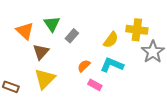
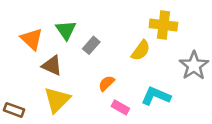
yellow cross: (137, 30) -> (163, 25), moved
brown triangle: (41, 52) -> (52, 66), turned -48
cyan L-shape: (112, 65) -> (156, 96), moved

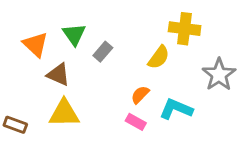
orange semicircle: (106, 83) -> (140, 95), moved
yellow triangle: (57, 100) -> (64, 113), turned 44

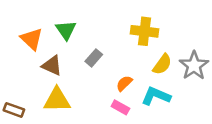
yellow cross: (185, 29) -> (144, 31), moved
gray rectangle: (103, 52) -> (94, 58), moved
yellow semicircle: (159, 57) -> (162, 64), moved

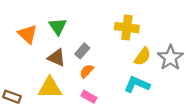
brown triangle: (52, 66) -> (57, 58), moved
orange semicircle: (124, 83) -> (87, 71), moved
pink rectangle: (120, 107) -> (89, 97), moved

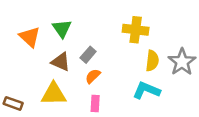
yellow semicircle: (142, 57) -> (152, 61), turned -30
pink rectangle: (89, 97) -> (95, 103), turned 64

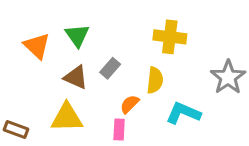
yellow semicircle: (152, 61) -> (155, 80), moved
orange semicircle: (93, 76) -> (130, 104), moved

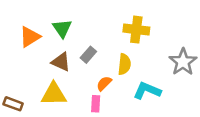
orange triangle: (37, 46) -> (30, 37), turned 45

